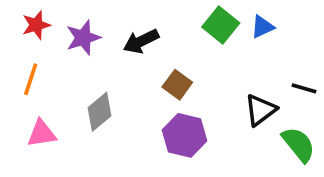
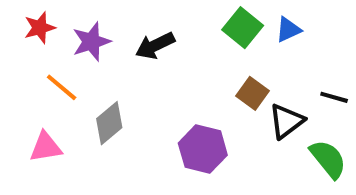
orange line: (31, 79) -> (62, 87), moved, turned -68
brown square: (177, 85) -> (253, 93), moved

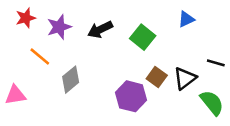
green square: (243, 28) -> (143, 37), moved
brown square: (253, 93) -> (157, 77), moved
pink triangle: (46, 147) -> (15, 95), moved

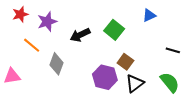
black arrow: (100, 29) -> (80, 35), moved
black triangle: (185, 78) -> (135, 83), moved
gray diamond: (71, 80) -> (56, 64), turned -30

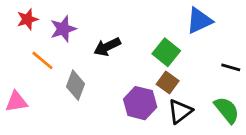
blue triangle: (149, 15) -> (199, 21), size x1.5
green square: (114, 30) -> (166, 52), moved

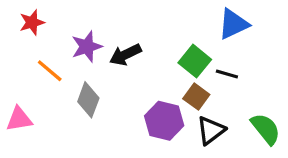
purple star: (63, 29) -> (87, 47), moved
black line: (231, 67) -> (227, 74), moved

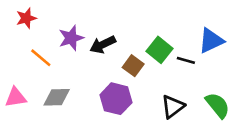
blue triangle: (233, 24) -> (211, 41), moved
brown square: (196, 97) -> (133, 66), moved
gray diamond: (88, 100) -> (57, 97), moved, turned 68
purple hexagon: (164, 121) -> (116, 99), moved

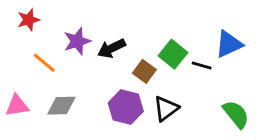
black triangle: (173, 107) -> (166, 108), moved

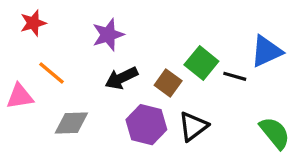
purple star: (77, 41) -> (108, 35), moved
black arrow: (111, 48) -> (121, 78), moved
pink triangle: (17, 106) -> (20, 96), moved

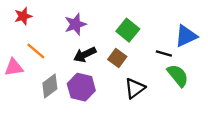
green square: (201, 63) -> (128, 30), moved
gray diamond: (71, 123) -> (50, 86), turned -35
purple hexagon: (146, 125) -> (81, 87), moved
green semicircle: (275, 133) -> (178, 75), moved

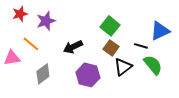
purple star: (75, 24) -> (46, 21), moved
brown square: (117, 58) -> (111, 48), moved
purple hexagon: (81, 87) -> (88, 75), moved
black triangle: (135, 88) -> (123, 67), moved

